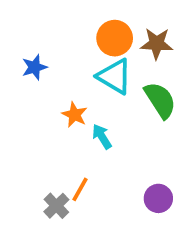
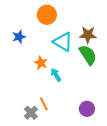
orange circle: (115, 38) -> (47, 15), moved
brown star: (157, 44) -> (88, 35), moved
orange line: (80, 189) -> (44, 104), turned -56

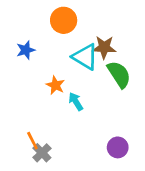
brown star: (88, 35) -> (104, 47), moved
orange line: (44, 104) -> (32, 141), moved

